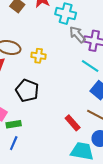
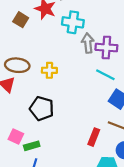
gray arrow: (77, 35) -> (88, 43), turned 42
red rectangle: (73, 123) -> (94, 137), turned 70

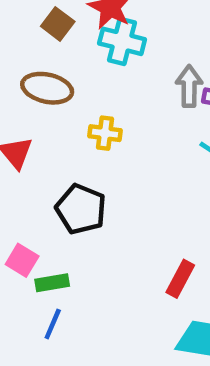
cyan cross: (73, 22) -> (122, 41), moved
brown ellipse: (17, 65) -> (47, 88), moved

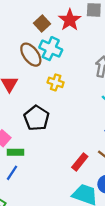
cyan cross: (122, 41) -> (51, 49), moved
brown ellipse: (47, 88) -> (31, 55), turned 30

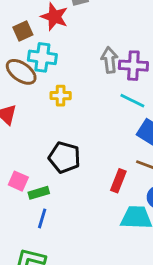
brown square: (42, 24) -> (23, 31), turned 35
black pentagon: (37, 118) -> (64, 157), moved

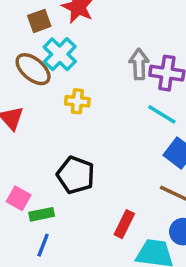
cyan cross: (42, 57) -> (60, 54), turned 32
red rectangle: (118, 181) -> (124, 224), moved

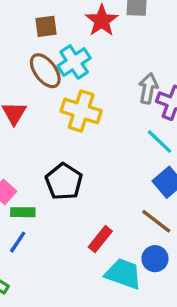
brown square: (39, 21) -> (46, 26), moved
yellow cross: (77, 101) -> (81, 111), size x1.6

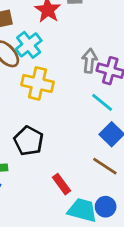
red rectangle: (100, 239) -> (62, 184), turned -70
blue circle: (155, 259) -> (106, 207), moved

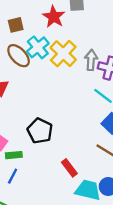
yellow cross: (38, 83) -> (63, 54), moved, turned 32

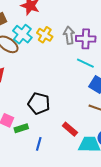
yellow cross: (63, 54) -> (45, 35), size x0.7
blue line: (13, 176) -> (39, 144), moved

